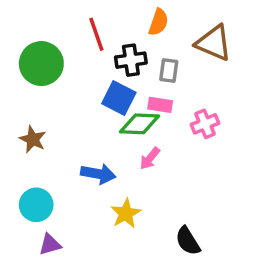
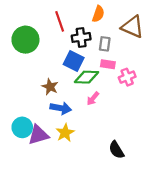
pink rectangle: (160, 105) -> (108, 64), moved
brown star: (33, 139) -> (50, 87), moved
yellow star: (126, 213) -> (65, 133), moved
purple triangle: (50, 244) -> (38, 135), moved, size x1.5

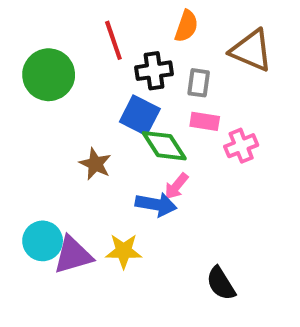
green diamond: (86, 77) -> (164, 146), turned 55
blue arrow: (61, 108) -> (156, 204), moved
yellow star: (65, 133) -> (124, 251), turned 30

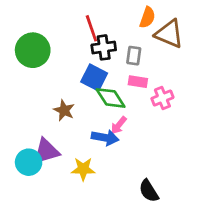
orange semicircle: (186, 26) -> (147, 17), moved
red line: (113, 40) -> (91, 28), moved
purple triangle: (73, 255) -> (46, 151), moved

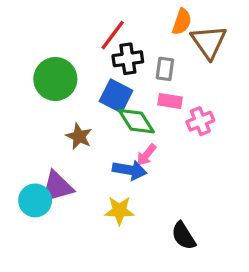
red line: (91, 28) -> (113, 35), turned 56
brown triangle: (169, 34) -> (209, 42), turned 32
green circle: (33, 50) -> (55, 79), moved
yellow star: (83, 169) -> (119, 211), moved

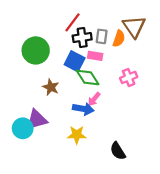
orange semicircle: (182, 22) -> (119, 39), moved
gray rectangle: (165, 69) -> (102, 36), moved
pink rectangle: (170, 101) -> (95, 56), moved

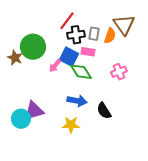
brown star: (51, 87) -> (15, 58), moved
pink arrow: (94, 99) -> (55, 66), moved
black semicircle: (118, 151) -> (104, 111), moved

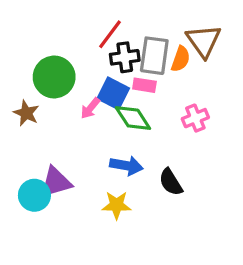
gray rectangle: (94, 34) -> (154, 56), size x1.6
brown star: (15, 58) -> (26, 113), moved

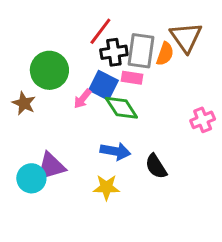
pink cross: (195, 118) -> (203, 120), moved

